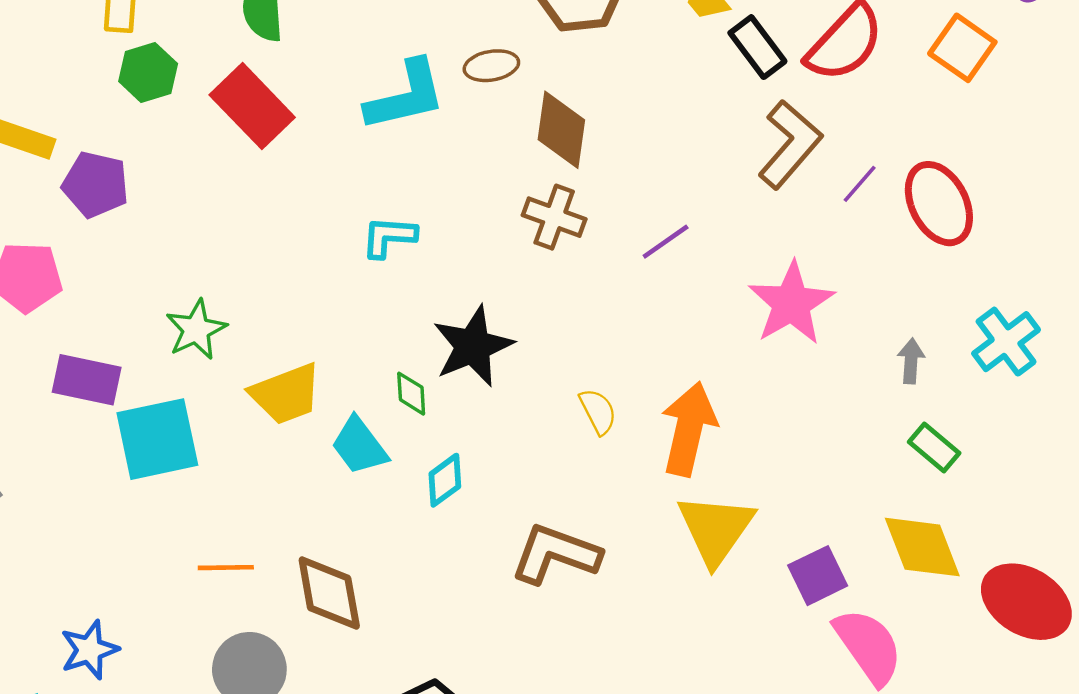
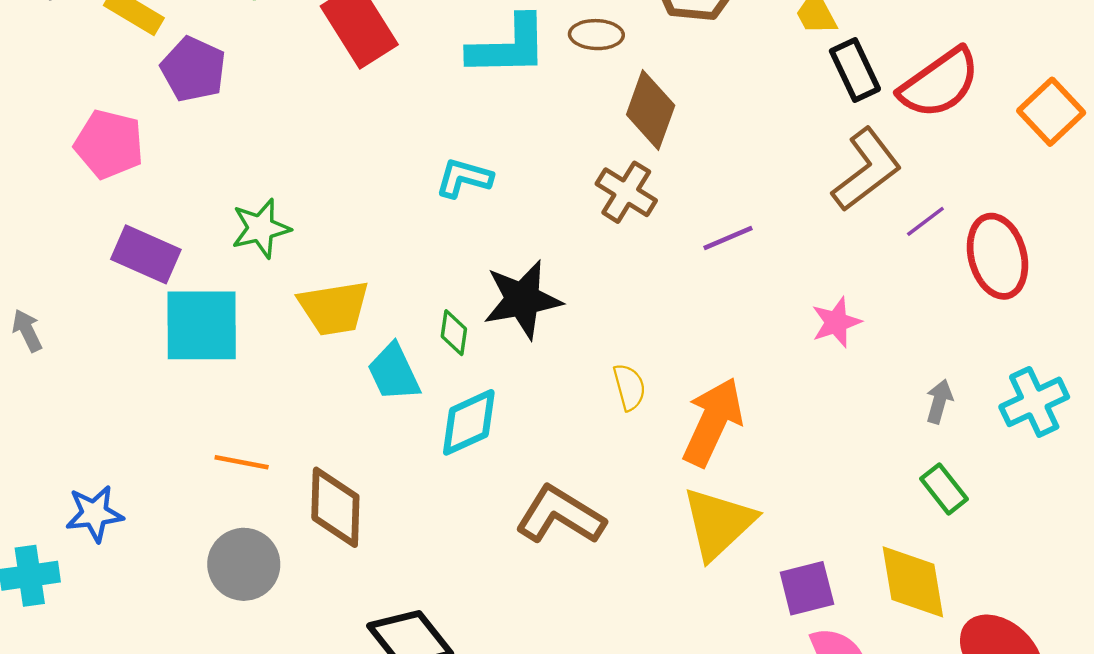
pink star: (791, 303) -> (836, 322), size x0.6
cyan diamond: (445, 480) -> (469, 422), size x1.4

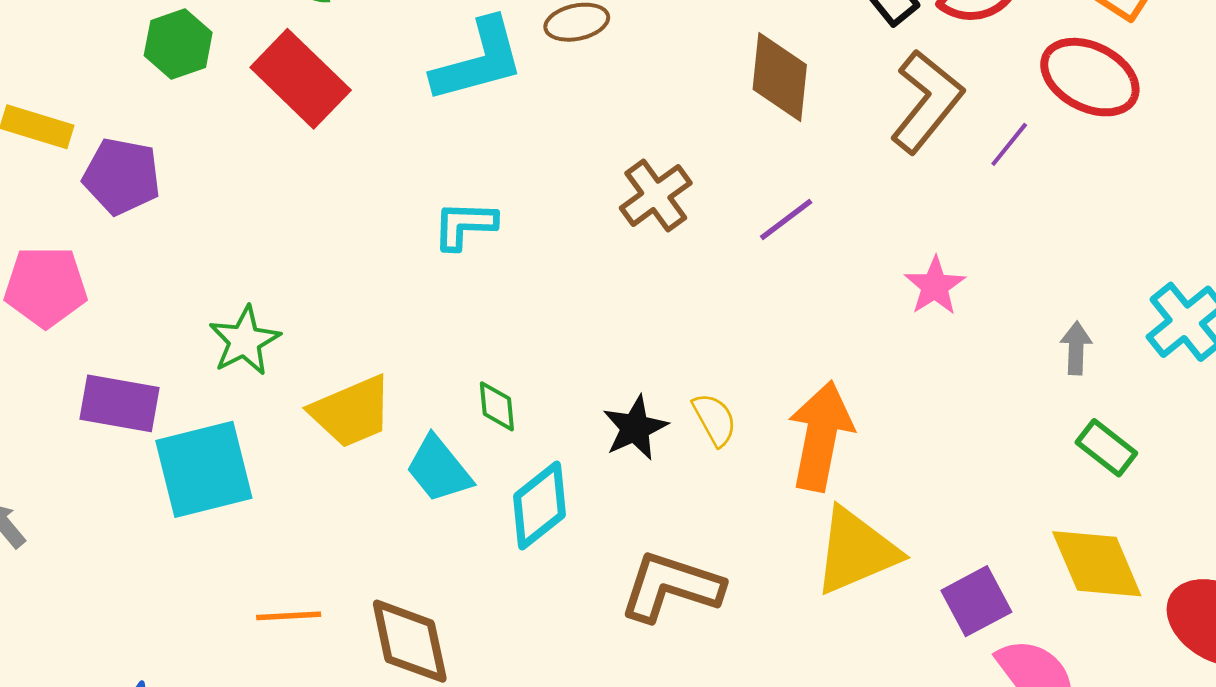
brown diamond: (651, 110) -> (780, 77), moved
brown cross: (626, 192) -> (656, 195), turned 36
red ellipse: (997, 256) -> (1090, 77), moved, turned -34
black star: (523, 300) -> (635, 428), moved, size x0.7
yellow triangle: (718, 523) -> (856, 551), turned 34

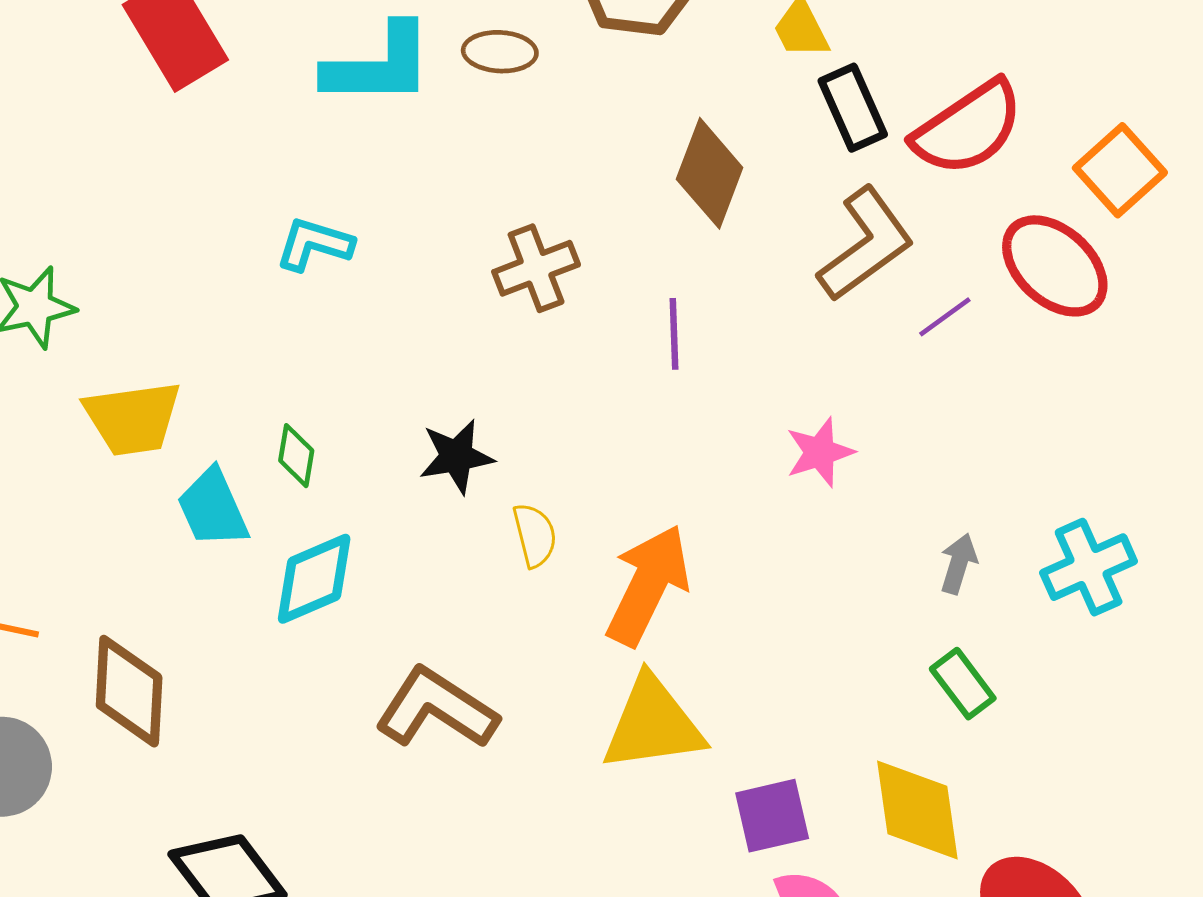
purple line: (786, 219) -> (674, 334), turned -70
black star: (635, 428) -> (456, 456), moved

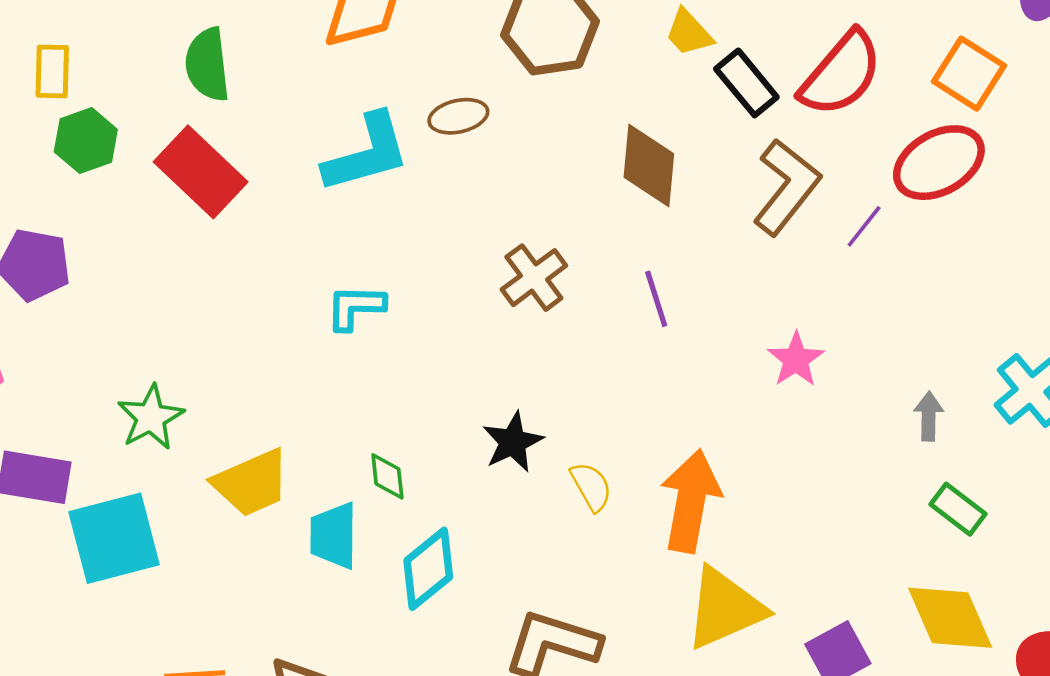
red ellipse: (1055, 266) -> (939, 163), turned -56
cyan trapezoid: (213, 508) -> (334, 536), turned 40

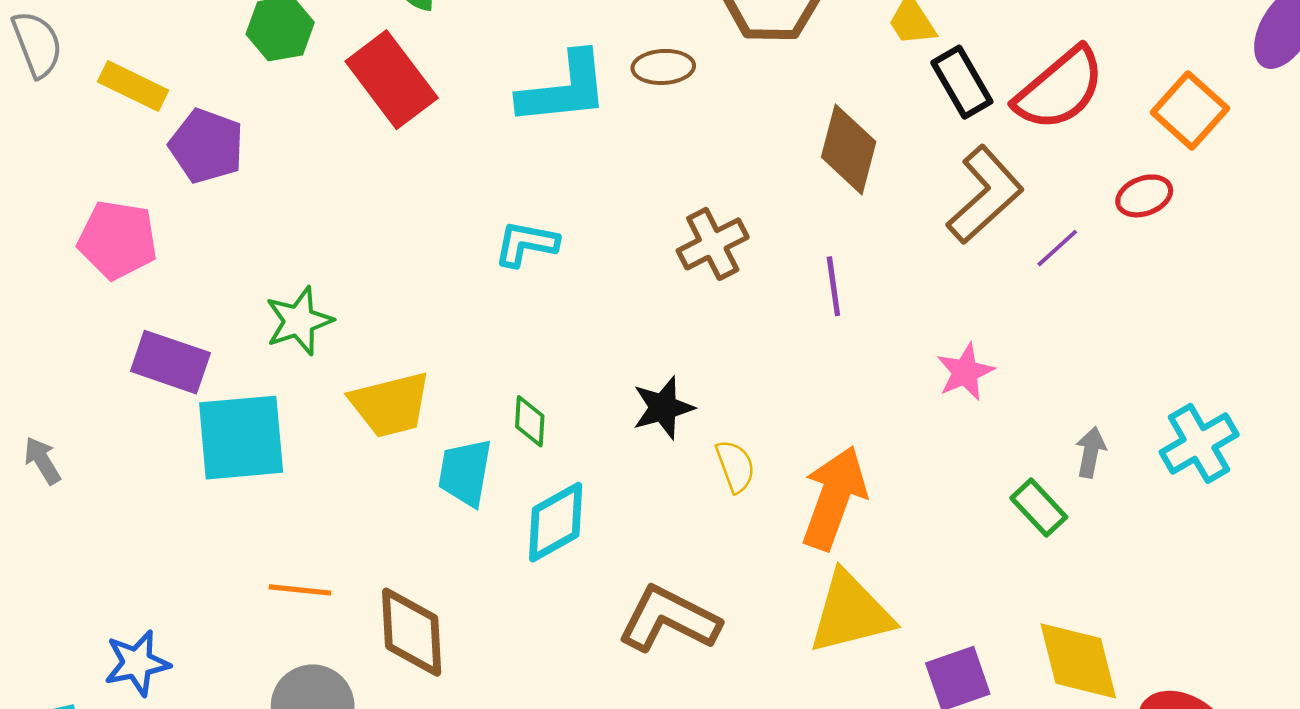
red ellipse: (939, 163) -> (1144, 196), size x0.6
green rectangle: (958, 509) -> (1039, 508), moved

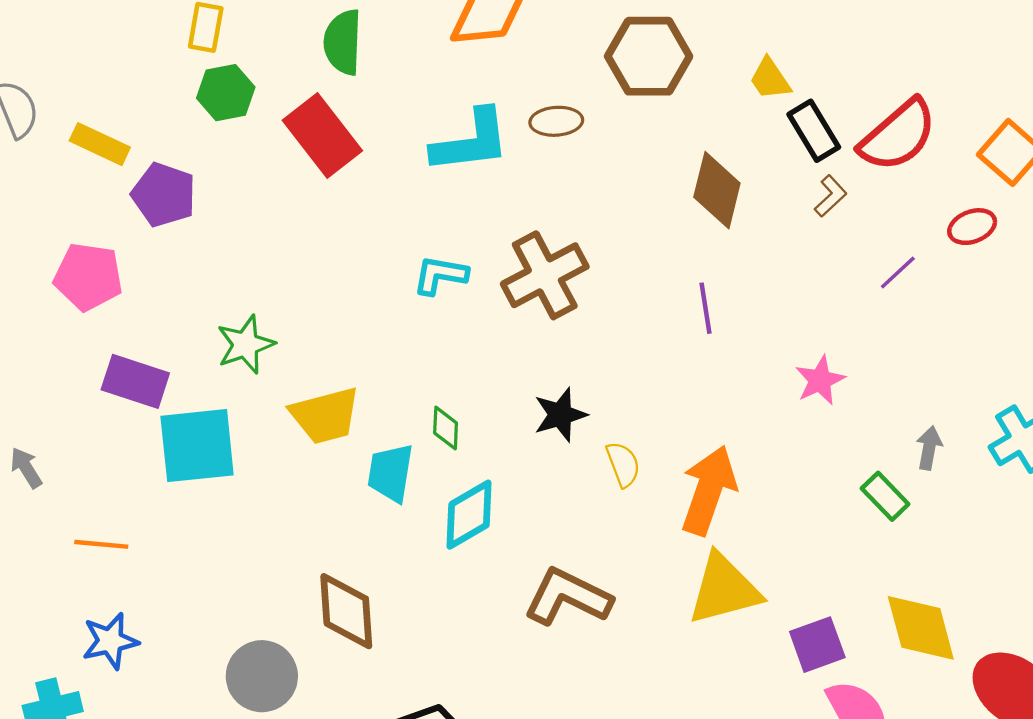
brown L-shape: (985, 195) -> (830, 196), moved, size x0.5
brown cross: (713, 244) -> (545, 275), moved, size x1.4
orange line: (300, 590) -> (101, 544), moved

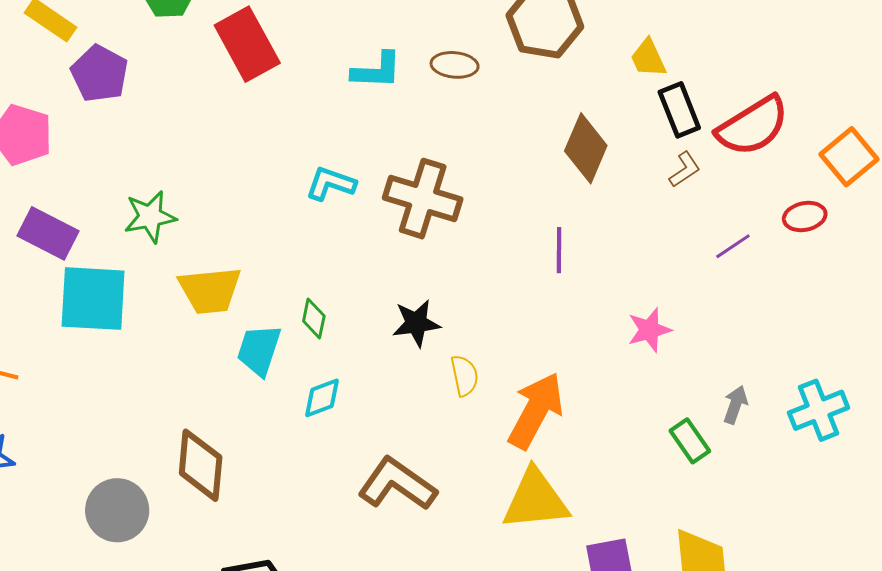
cyan L-shape: (471, 141) -> (377, 70), size x0.7
brown cross: (545, 275) -> (423, 199), turned 36
cyan diamond: (469, 515) -> (322, 398), size x0.7

